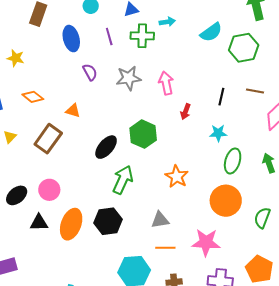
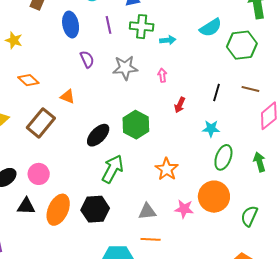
cyan arrow: (167, 22) -> (168, 40), moved
pink arrow: (166, 83) -> (162, 75), size x0.6
pink star: (206, 242) -> (184, 209), moved, size x0.7

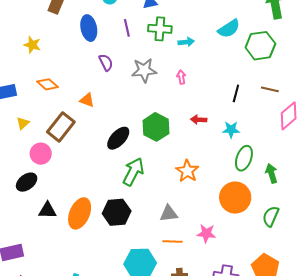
red arrow: (180, 105) -> (199, 120), moved, turned 70
green arrow: (259, 162) -> (271, 173), moved
pink circle: (39, 174) -> (41, 154), moved
pink star: (184, 209) -> (206, 233), moved

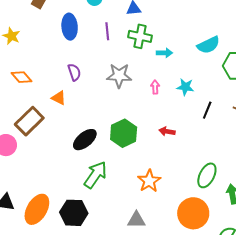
purple semicircle: (106, 63) -> (74, 72), moved
cyan star: (231, 130) -> (185, 87), moved
gray triangle: (169, 214) -> (136, 220), moved

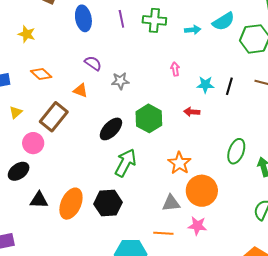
cyan arrow: (164, 53) -> (193, 30), moved
purple semicircle: (74, 72) -> (93, 63), turned -30
gray star: (119, 76) -> (120, 81), moved, size x0.7
cyan star: (185, 87) -> (205, 85), moved
orange circle: (193, 213) -> (202, 191), moved

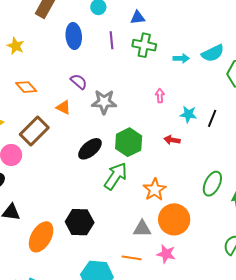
gray star: (120, 81) -> (104, 102), size x1.4
green arrow: (125, 163) -> (116, 176), moved
orange ellipse: (71, 204) -> (41, 237), moved

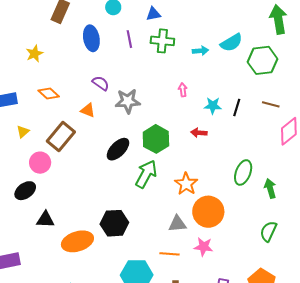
yellow star: (16, 46) -> (34, 54), turned 30
orange ellipse: (41, 237) -> (77, 241), turned 48

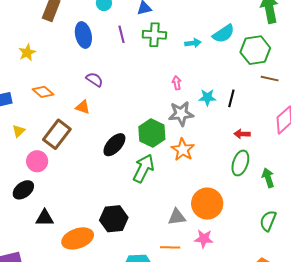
gray star: (128, 101) -> (181, 114), moved
brown line: (271, 104) -> (270, 79), moved
red arrow: (199, 133) -> (242, 134), moved
orange star: (186, 184) -> (183, 150), moved

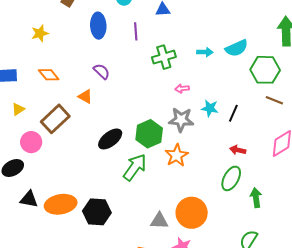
green cross: (154, 35) -> (164, 57), moved, turned -30
pink arrow: (177, 83) -> (182, 89), turned -96
orange ellipse: (78, 238) -> (61, 204), moved

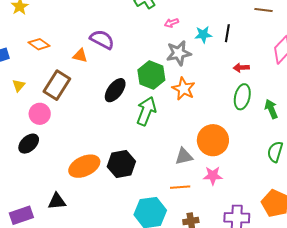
purple semicircle: (102, 71) -> (102, 39), moved, size x1.4
black triangle: (29, 199) -> (57, 201), moved

